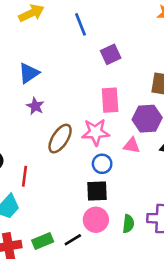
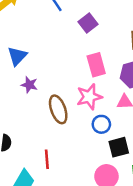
brown ellipse: (60, 139) -> (58, 109), turned -40
red line: (24, 176) -> (47, 159), moved
black square: (97, 191) -> (119, 147), moved

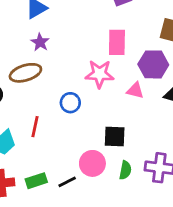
brown ellipse: (58, 109) -> (25, 73), moved, turned 76
blue circle: (101, 124) -> (70, 103), moved

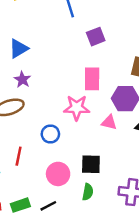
pink circle: (92, 163) -> (58, 174), moved
green semicircle: (125, 170) -> (88, 192), moved

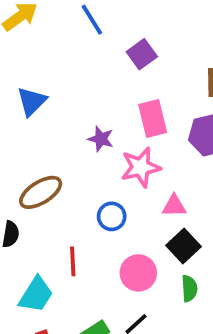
purple star: (22, 80) -> (101, 139), moved
pink triangle: (109, 122) -> (174, 206), moved
black square: (91, 164) -> (183, 246), turned -30

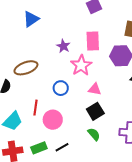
pink star: (141, 167) -> (81, 65), turned -30
pink circle: (138, 273) -> (53, 120), moved
green semicircle: (189, 288) -> (94, 134), turned -48

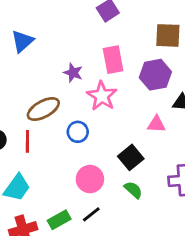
brown ellipse: (26, 68) -> (43, 109), moved
pink triangle: (95, 89) -> (156, 124), moved
red line: (35, 108) -> (27, 141), moved
pink circle: (53, 120) -> (90, 179), moved

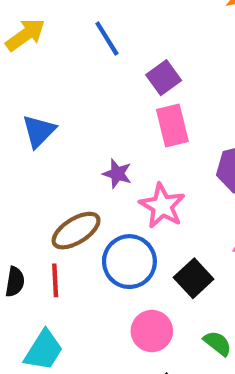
pink rectangle: (113, 60) -> (172, 125), moved
blue circle: (78, 132) -> (129, 262), size x1.6
black square: (131, 157) -> (194, 278), moved

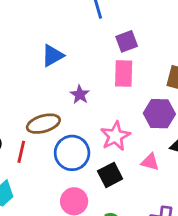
blue triangle: (39, 131) -> (52, 56), moved
pink star: (162, 206) -> (115, 136), moved

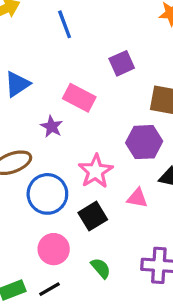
purple square: (127, 41) -> (122, 63), moved
pink rectangle: (124, 74) -> (79, 98), moved, turned -60

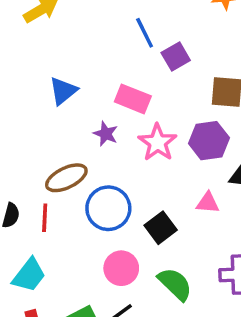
blue line: (65, 24) -> (145, 33), moved
pink star: (96, 171) -> (157, 142), moved
green semicircle: (101, 268) -> (175, 284), size x1.5

